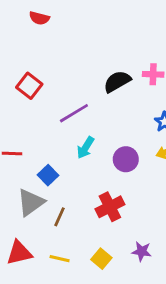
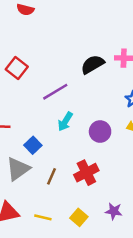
brown line: (60, 217) -> (52, 176), moved

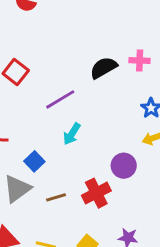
purple circle: (100, 132) -> (124, 166), moved
brown line: (52, 176) -> (56, 197), turned 49

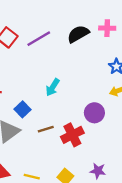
purple line: (60, 99) -> (39, 39), moved
brown line: (56, 197) -> (46, 129), moved

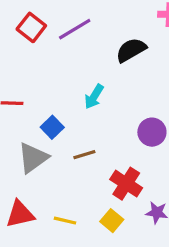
black semicircle: (78, 34) -> (131, 50), moved
red cross: (72, 135) -> (126, 184), moved, turned -30

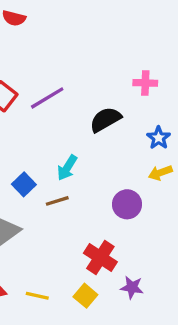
blue square: (52, 127) -> (24, 184), moved
brown line: (84, 155) -> (57, 201), moved

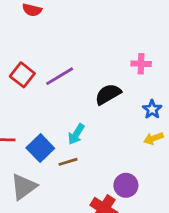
blue square: (24, 184) -> (40, 148), size x1.4
purple circle: (127, 204) -> (126, 185), moved

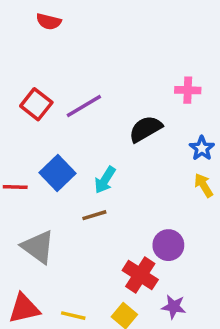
yellow arrow: (154, 138) -> (204, 185), turned 78
blue square: (40, 148) -> (57, 173), moved
gray triangle: (24, 187) -> (38, 247), turned -48

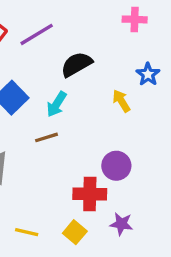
black semicircle: (145, 129) -> (76, 64), moved
yellow arrow: (204, 185) -> (121, 101), moved
red cross: (140, 275) -> (90, 194), turned -32

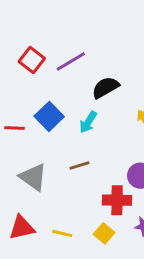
brown line: (47, 137) -> (79, 166), moved

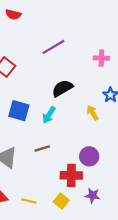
purple line: (71, 62) -> (53, 47), moved
blue square: (49, 116) -> (19, 111), turned -30

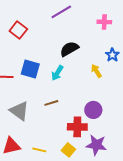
purple star: (93, 195) -> (96, 145), size x1.5

